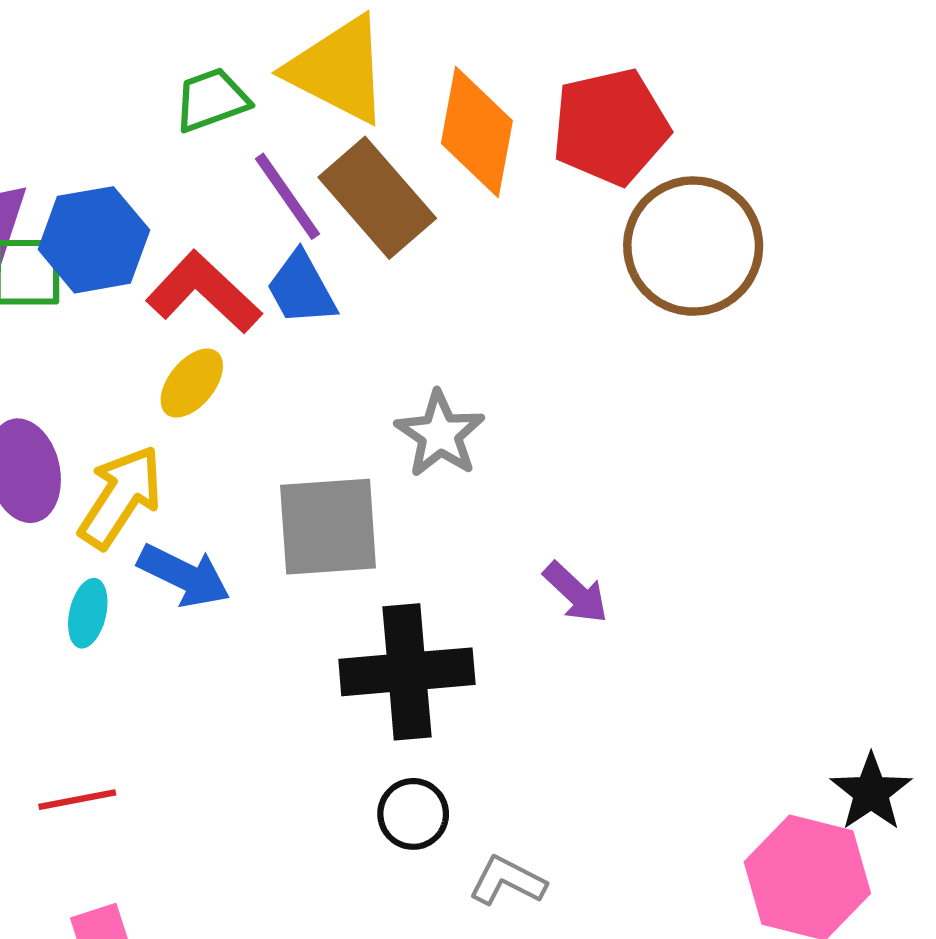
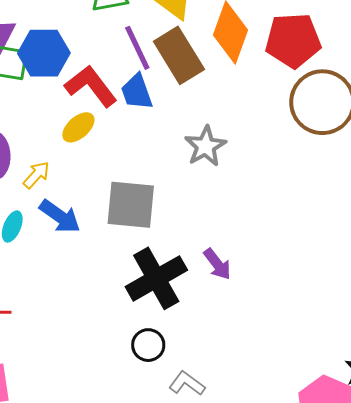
gray star: (440, 434) -> (205, 146), moved
yellow arrow: (120, 497) -> (36, 175), size x0.6
purple arrow: (576, 593) -> (217, 264), moved
black cross: (407, 672) -> (156, 278), turned -34

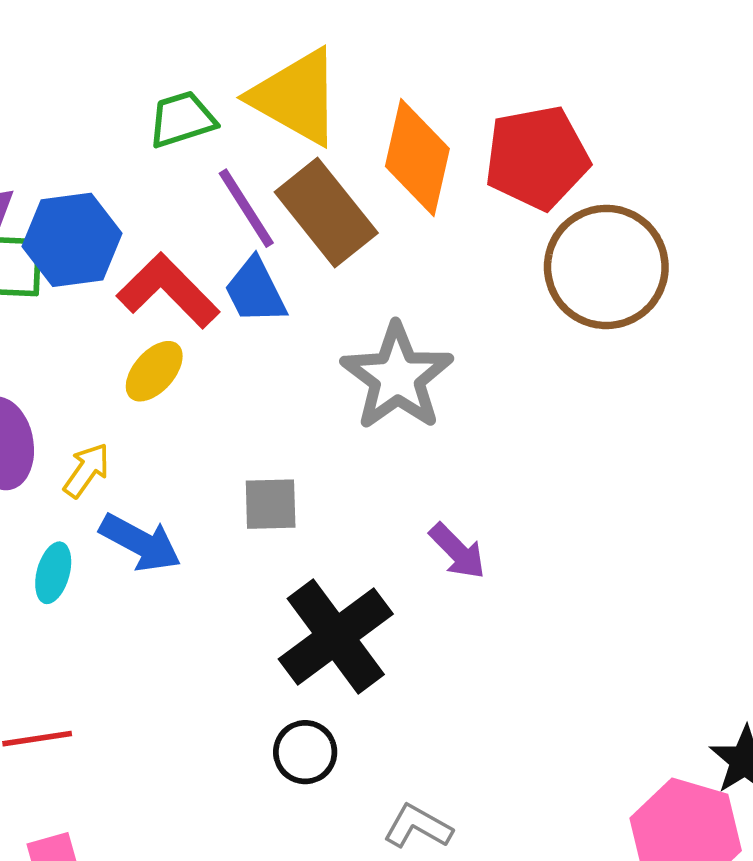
gray star: (205, 146) -> (397, 377), size x1.4
gray square: (131, 205) -> (271, 504), size x0.6
purple arrow: (217, 264) -> (457, 551), moved
black circle: (148, 345) -> (305, 752), moved

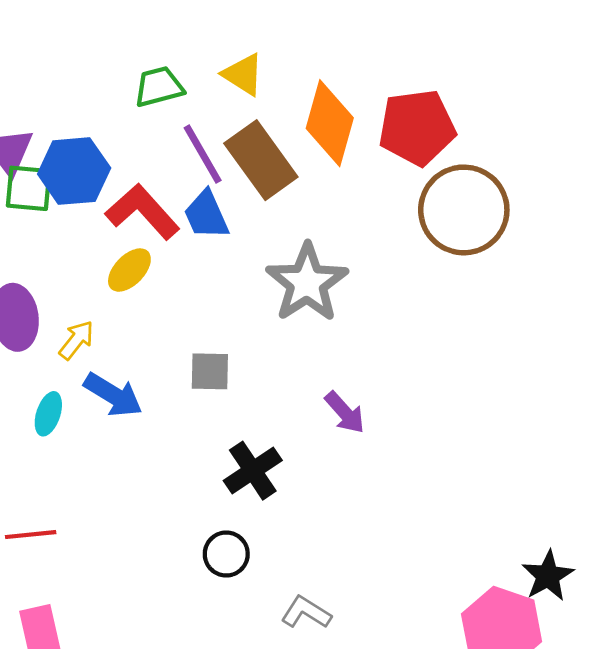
yellow triangle: (296, 97) -> (243, 75), size x0.6
black cross: (336, 636) -> (253, 471), size x0.7

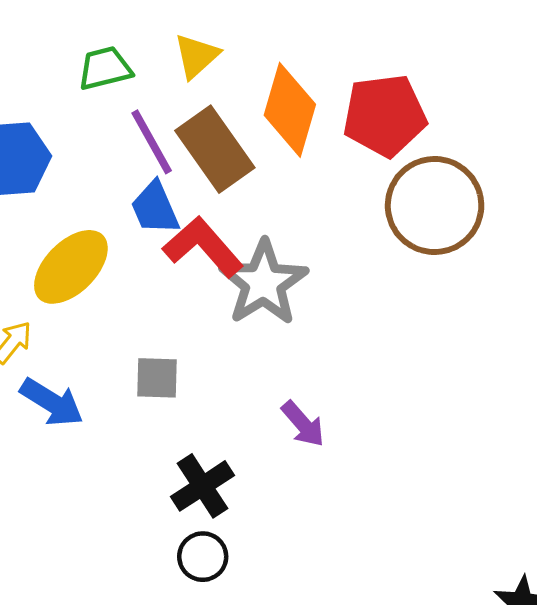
yellow triangle: (243, 75) -> (196, 56), turned 45
red L-shape: (142, 212) -> (203, 247), moved
yellow ellipse: (129, 270) -> (71, 267), size x1.6
black circle: (226, 554) -> (203, 557), moved

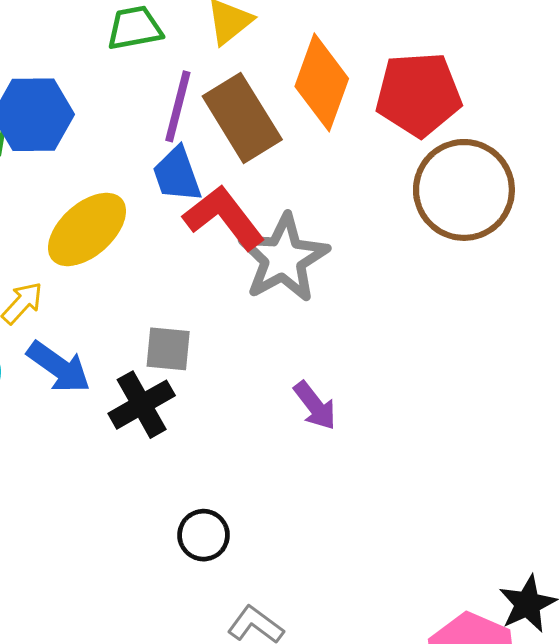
purple line: (152, 142) -> (178, 106), turned 40
black cross: (202, 486) -> (142, 405), moved

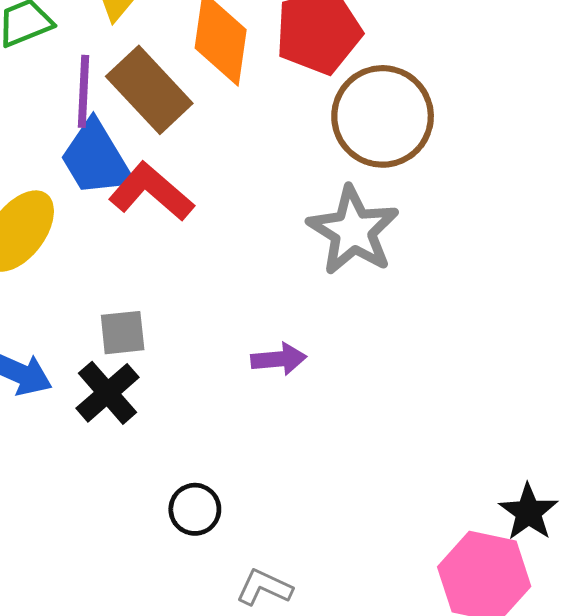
blue trapezoid: (177, 174) -> (96, 159), size x1.4
gray star: (283, 258) -> (353, 231), moved
purple arrow: (315, 406) -> (279, 359), turned -46

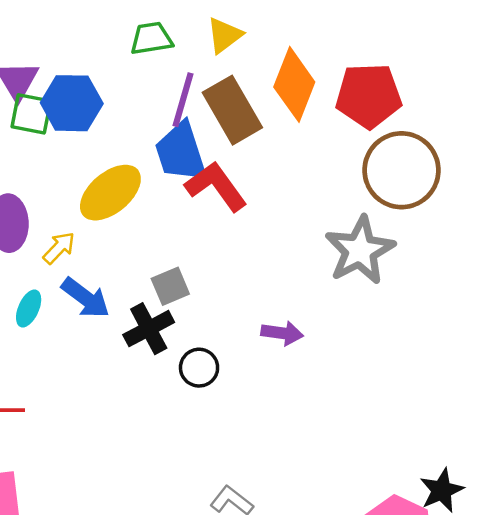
gray square: (123, 333) -> (170, 286), turned -30
black circle: (195, 509) -> (199, 368), moved

